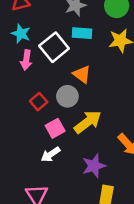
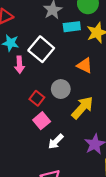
cyan rectangle: (82, 33) -> (72, 27), moved
orange triangle: (82, 74) -> (85, 65), moved
pink square: (55, 128) -> (42, 121), moved

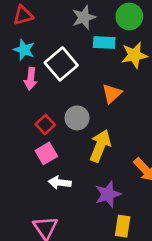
orange triangle: (85, 65) -> (112, 94), turned 42
yellow arrow: (82, 108) -> (100, 146), turned -30
white arrow: (56, 142) -> (60, 183), turned 42

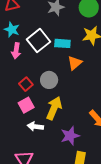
cyan rectangle: (104, 42) -> (62, 43), moved
yellow arrow: (100, 146) -> (54, 108), moved

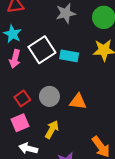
orange triangle: (75, 63) -> (78, 102), moved, turned 42
yellow arrow: (54, 108) -> (52, 130), size x0.7

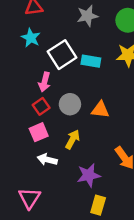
pink arrow: (15, 59) -> (44, 82), moved

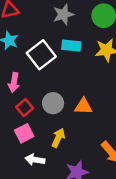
cyan rectangle: (91, 61) -> (71, 46), moved
pink arrow: (44, 82) -> (14, 82), moved

